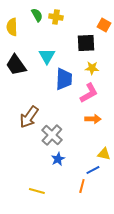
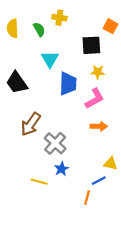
green semicircle: (37, 15) -> (39, 29), moved
black trapezoid: (16, 65) -> (17, 83), moved
yellow line: (37, 191) -> (39, 182), moved

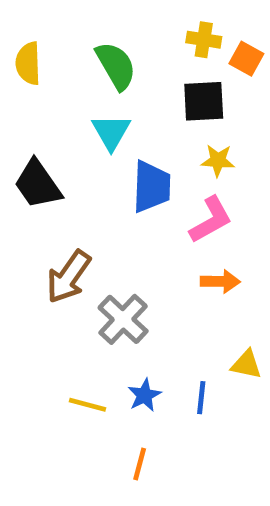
yellow cross: (59, 18) -> (204, 40), moved
green semicircle: (39, 29) -> (116, 66), moved, size x1.5
blue star: (62, 169) -> (144, 395), moved
blue line: (99, 181) -> (201, 398), moved, turned -56
orange line: (87, 198) -> (140, 464), moved

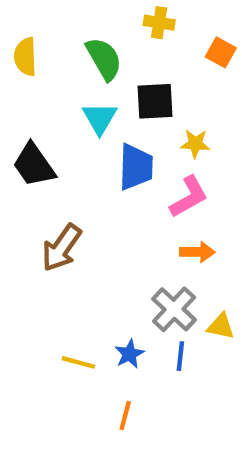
yellow cross: (204, 40) -> (159, 23), moved
black square: (204, 101) -> (155, 101), moved
gray cross: (123, 319) -> (174, 309), moved

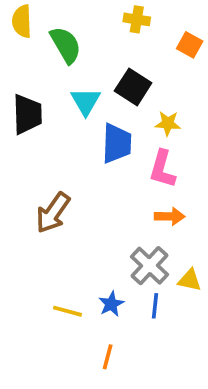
yellow semicircle: (25, 57) -> (22, 21), moved
green semicircle: (104, 59) -> (66, 45), moved
black square: (155, 101) -> (133, 87), turned 36
black trapezoid: (34, 165) -> (27, 114), moved, turned -147
pink L-shape: (189, 197) -> (162, 169), turned 135

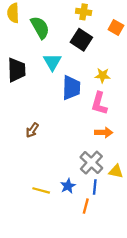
black square: (133, 87) -> (81, 40), moved
brown arrow: (53, 213) -> (32, 130), size x0.6
orange line: (108, 357) -> (86, 206), moved

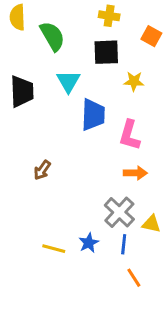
black square: (81, 40) -> (106, 52), turned -35
yellow star: (103, 75) -> (134, 81), moved
orange line: (86, 206) -> (134, 278), moved, turned -48

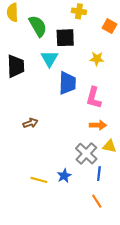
black square: (106, 52) -> (65, 38), moved
brown arrow: (42, 170) -> (30, 123), turned -144
yellow triangle: (151, 224) -> (109, 146), moved
blue line: (124, 244) -> (99, 174), moved

